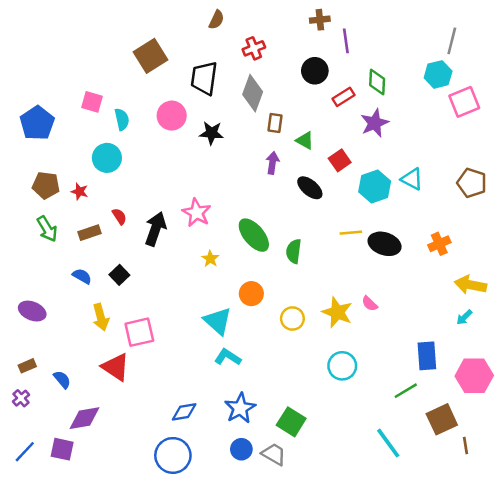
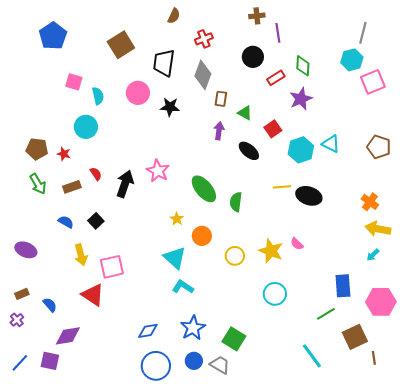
blue pentagon: (37, 123) -> (53, 36), moved
orange cross: (439, 244) -> (370, 202), moved, turned -30
yellow star: (210, 259) -> (177, 219), moved
blue circle: (173, 455) -> (156, 366), moved

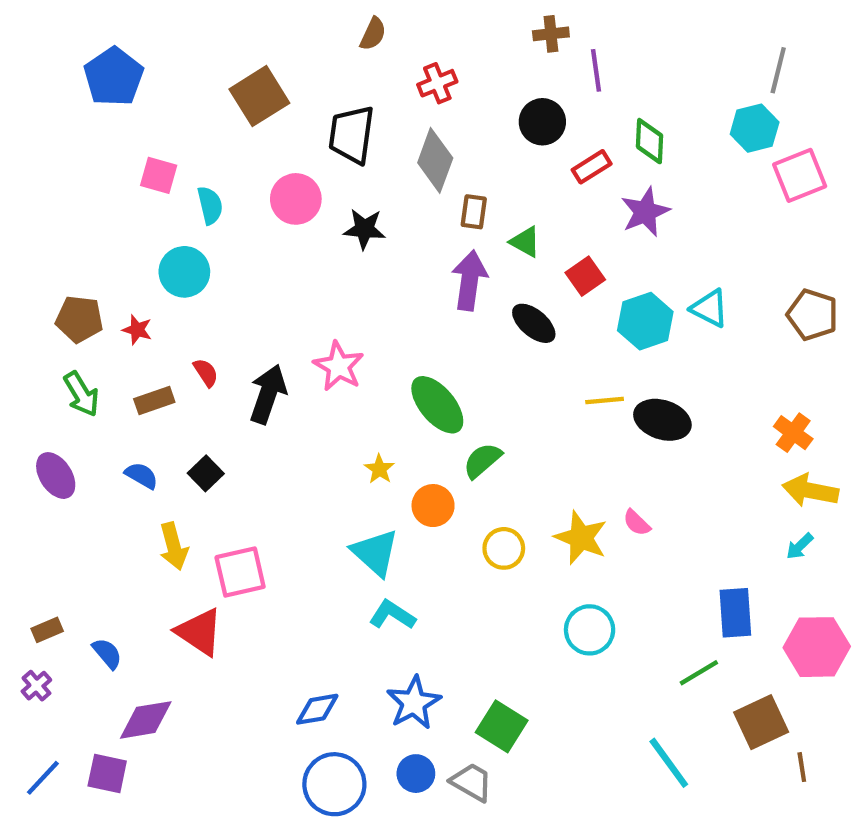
purple arrow: (219, 131) -> (469, 280), size x1.5
green semicircle: (236, 202) -> (482, 461), moved, turned 42
purple ellipse: (26, 250) -> (56, 476), moved, turned 35

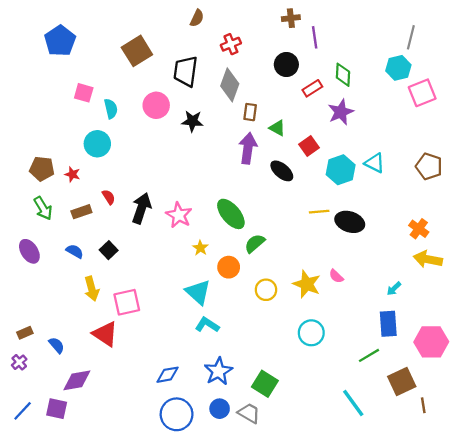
pink star: (339, 366) -> (179, 215), moved
cyan arrow: (800, 546) -> (394, 289), moved

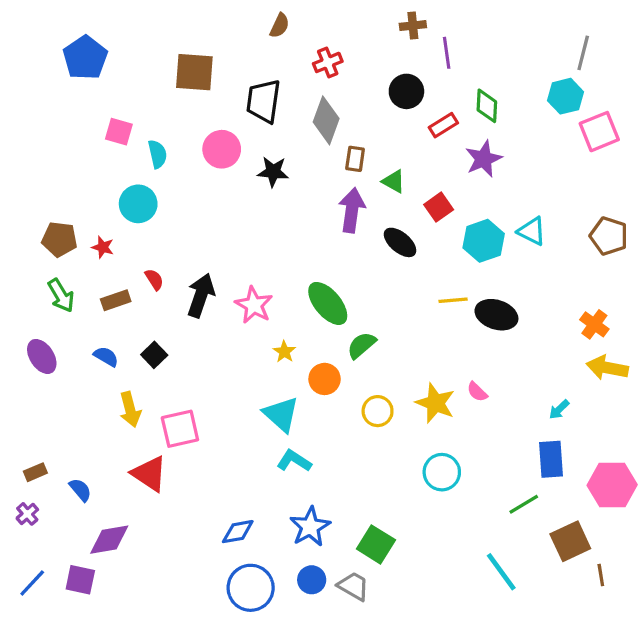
brown square: (137, 51) -> (194, 72), turned 36

